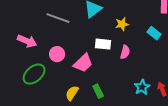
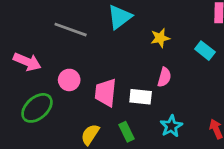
white rectangle: (103, 44) -> (141, 97), moved
pink trapezoid: (83, 63) -> (106, 93), turned 140
cyan star: (142, 87) -> (171, 126), moved

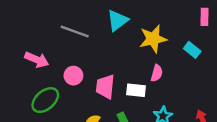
yellow star: (160, 38) -> (153, 39), size x1.6

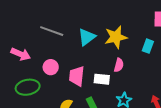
cyan triangle: (118, 20) -> (87, 37), moved
cyan rectangle: (192, 50) -> (148, 46), turned 72
green ellipse: (45, 100) -> (28, 87), turned 30

